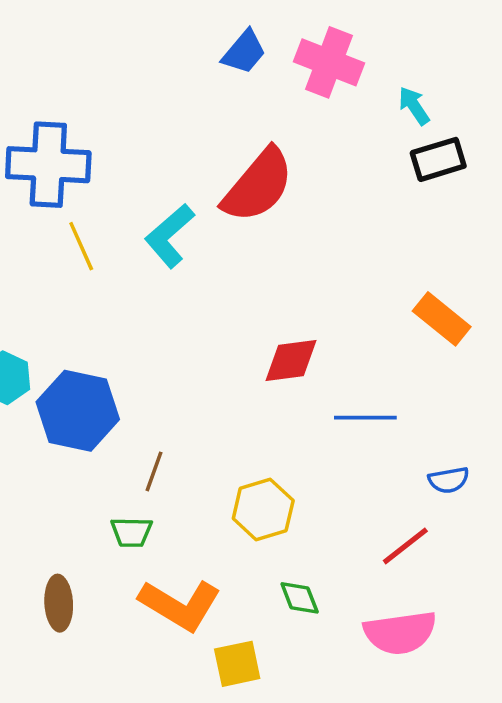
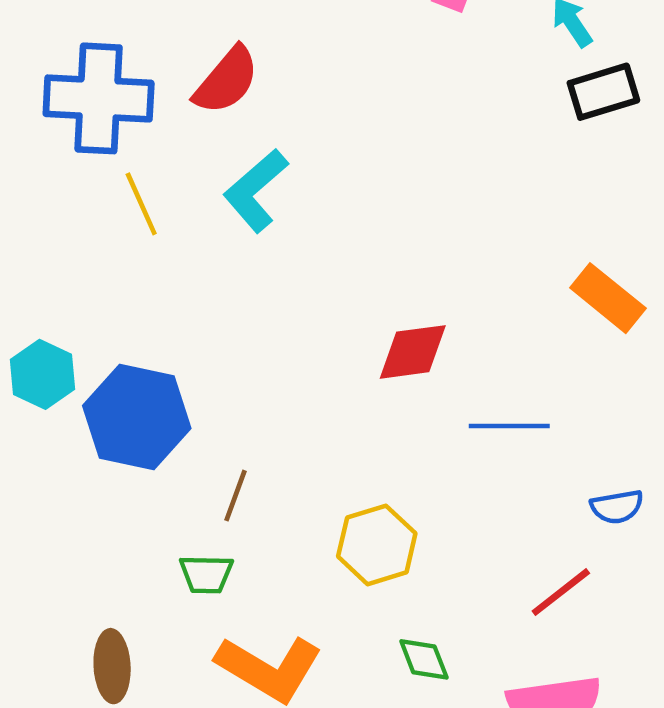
red semicircle: (258, 185) -> (226, 80), moved, size x0.7

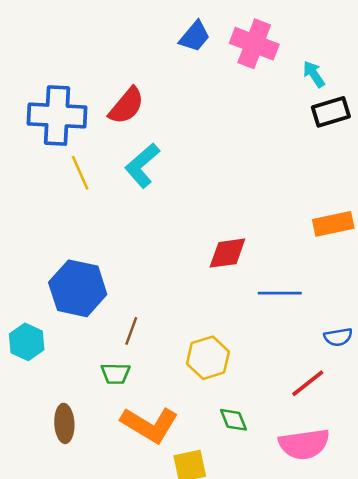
orange rectangle: (608, 298) -> (333, 224), turned -51
cyan hexagon: (42, 374) -> (27, 342), moved

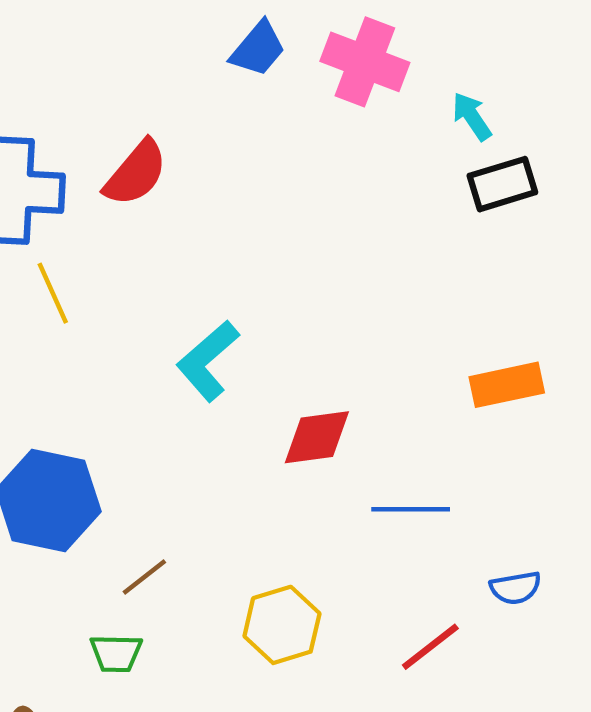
cyan L-shape: (142, 165) -> (208, 361), moved
brown line: (131, 331) -> (144, 577), turned 32
red line: (308, 383) -> (430, 647), moved

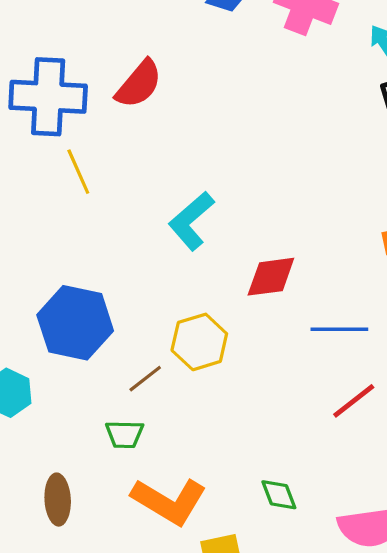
yellow hexagon: (282, 625) -> (199, 342), moved
red line: (430, 647) -> (354, 401), moved

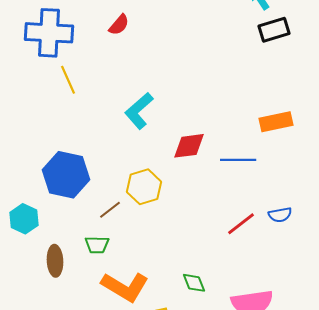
red semicircle: (139, 84) -> (119, 25), moved, size x0.7
blue line: (339, 329) -> (238, 160), moved
brown ellipse: (58, 500) -> (55, 261), moved

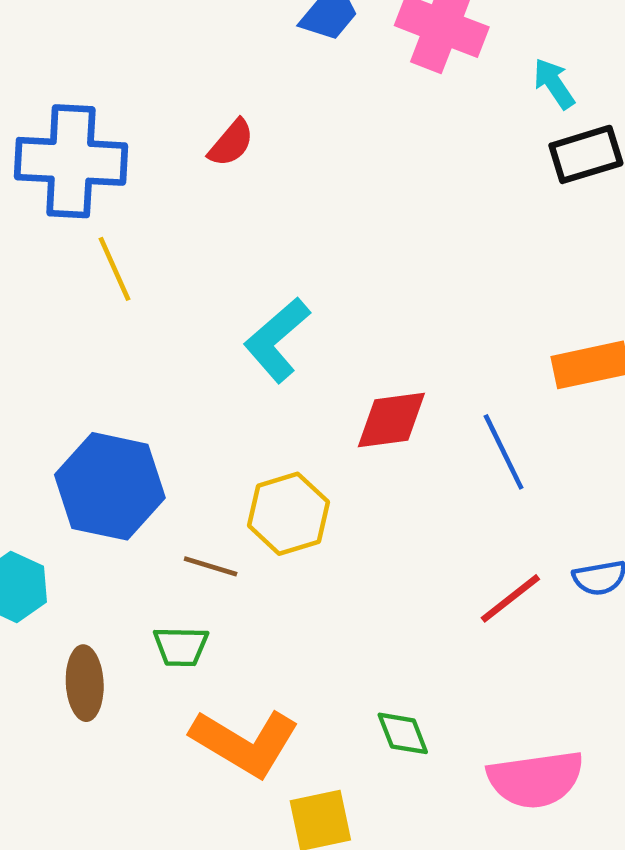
blue line: (238, 160) -> (504, 452), turned 64
brown line: (110, 210) -> (211, 566), turned 55

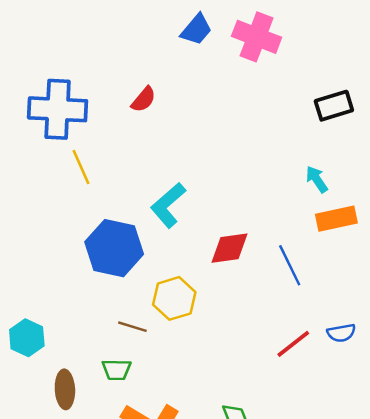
cyan arrow: (554, 83) -> (317, 179), moved
blue hexagon: (110, 486) -> (114, 248), moved

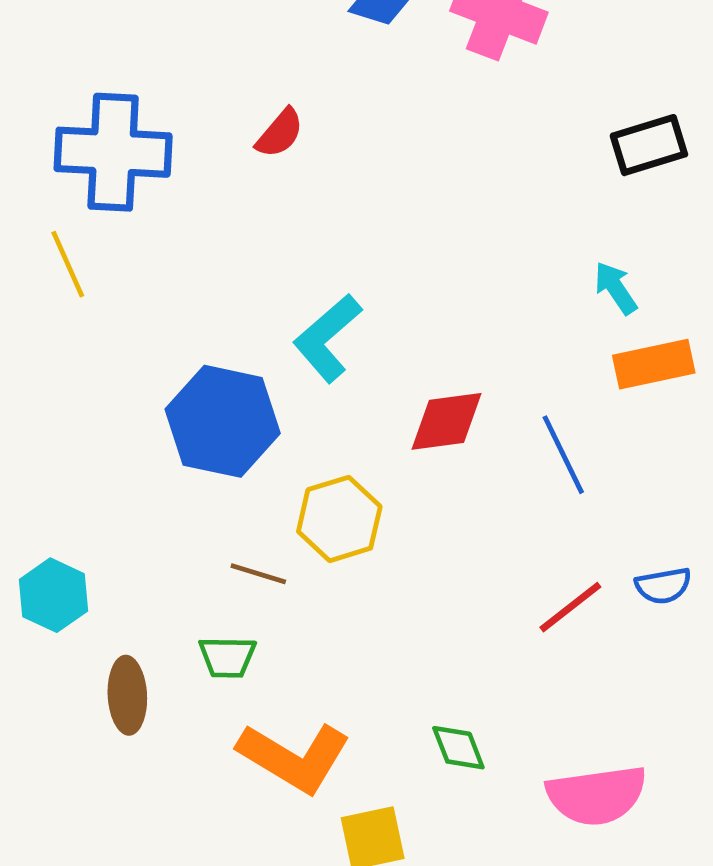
yellow line: (81, 167) -> (68, 264), moved

